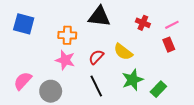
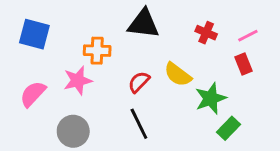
pink star: (65, 60) -> (78, 80), moved, turned -30
green star: (133, 80) -> (211, 98), moved
pink semicircle: (23, 81) -> (33, 94), moved

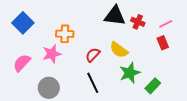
black triangle: (143, 24) -> (115, 16), moved
blue square: (34, 34) -> (23, 23), turned 30
green star: (211, 98) -> (130, 73), moved

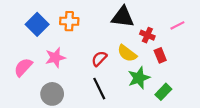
red cross: (138, 22) -> (147, 35), moved
blue square: (23, 23) -> (37, 24), moved
orange cross: (65, 34) -> (69, 21), moved
red rectangle: (163, 43) -> (160, 55), moved

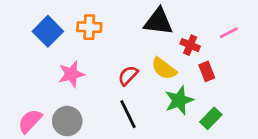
pink semicircle: (23, 67) -> (30, 121), moved

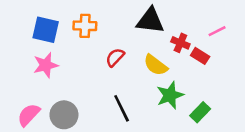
blue square: (48, 31) -> (46, 30), turned -32
red rectangle: (207, 71) -> (200, 56), moved, turned -36
pink star: (71, 74) -> (46, 65), moved
red semicircle: (128, 75) -> (115, 57), moved

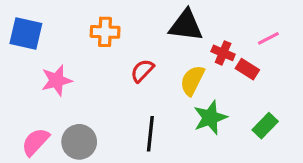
blue square: (46, 30) -> (26, 34), moved
yellow semicircle: (156, 65) -> (192, 80), turned 80
black line: (122, 108) -> (150, 134), turned 32
green rectangle: (200, 112) -> (265, 126), moved

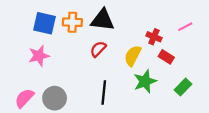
black triangle: (186, 25) -> (103, 20), moved
blue square: (26, 34) -> (44, 23), moved
red rectangle: (247, 69) -> (166, 57), moved

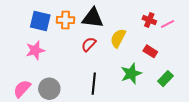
red cross: (154, 37) -> (149, 20), moved
yellow semicircle: (133, 56) -> (118, 38), moved

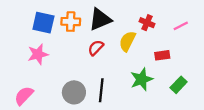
black triangle: (93, 18) -> (100, 19), turned -30
red cross: (149, 20) -> (147, 23), moved
red rectangle: (150, 51) -> (162, 55), turned -40
gray circle: (49, 89) -> (74, 92), moved

